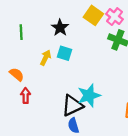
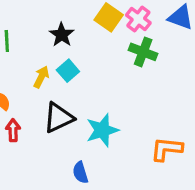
cyan square: (64, 53) -> (68, 71), turned 32
black triangle: (72, 105) -> (58, 118), moved

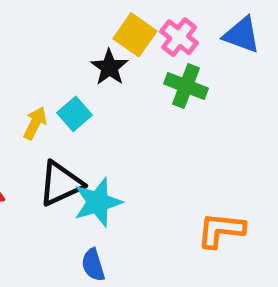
black star: (62, 35) -> (109, 67), moved
cyan star: (102, 130) -> (98, 202), moved

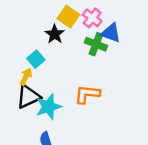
blue triangle: (242, 35) -> (111, 33), moved
yellow arrow: (35, 123) -> (26, 77), moved
orange L-shape: (221, 230) -> (87, 94), moved

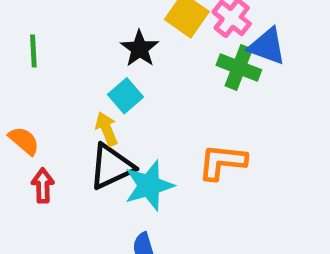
black star: (55, 34) -> (140, 49), moved
yellow arrow: (26, 77) -> (107, 129), turned -48

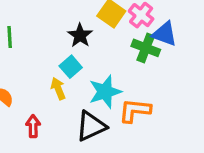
black triangle: (111, 167) -> (91, 126), moved
red arrow: (43, 186) -> (33, 126), moved
cyan star: (149, 186) -> (105, 92), moved

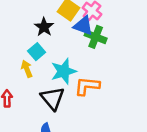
blue triangle: (165, 34) -> (83, 26), moved
black triangle: (91, 126) -> (53, 98), turned -45

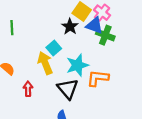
black star: (44, 27) -> (70, 27), moved
yellow arrow: (27, 69) -> (45, 63), size x1.5

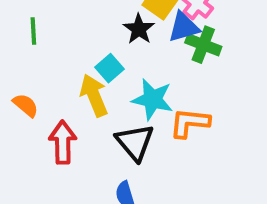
blue triangle: (95, 25) -> (184, 27), turned -36
cyan star: (77, 65) -> (152, 99), turned 30
red arrow: (28, 89) -> (63, 142), size x1.5

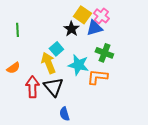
green cross: (203, 45) -> (104, 53), moved
orange semicircle: (26, 105) -> (13, 68), turned 104
black triangle: (135, 142) -> (53, 87), moved

